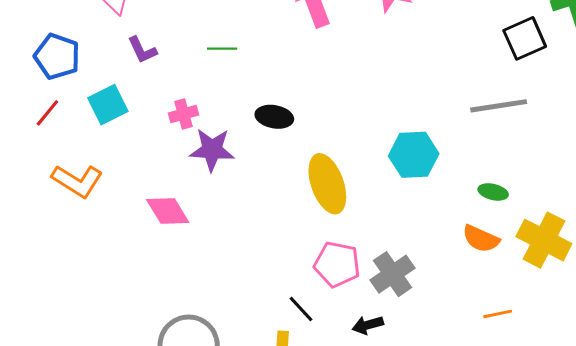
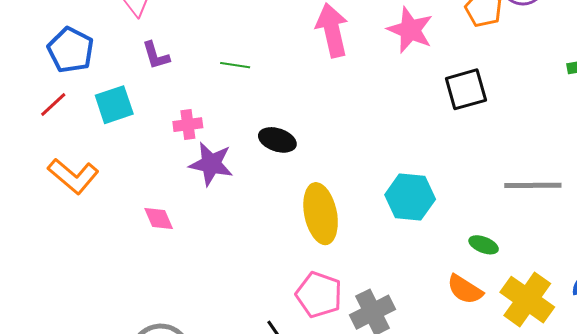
black square: (525, 38) -> (466, 89), moved
gray line: (499, 106) -> (533, 185), moved
pink diamond: (168, 211) -> (159, 218), size x0.7

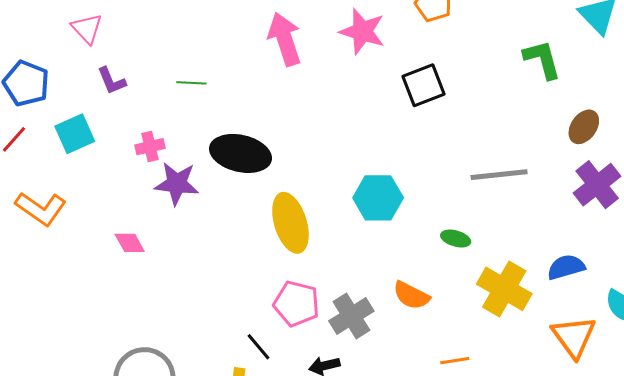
black ellipse: (277, 140) -> (240, 153), size x1.6
orange semicircle: (465, 289) -> (411, 295), moved

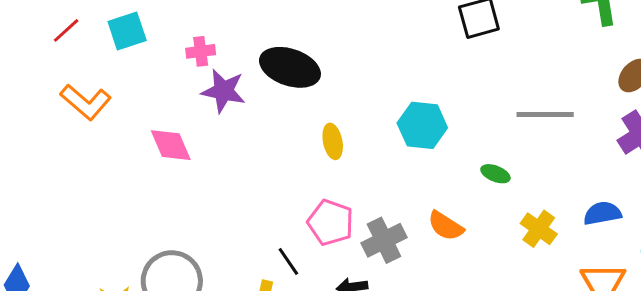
yellow ellipse: (290, 223) -> (333, 141), size x0.6
pink diamond: (130, 243) -> (171, 145), size x1.4
yellow cross: (504, 289) -> (539, 229), size x0.7

